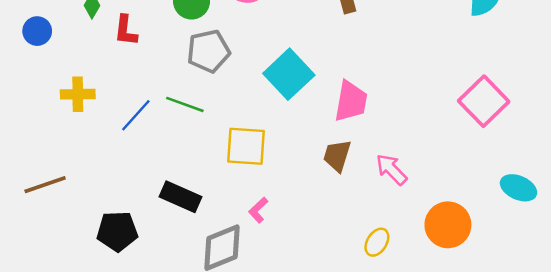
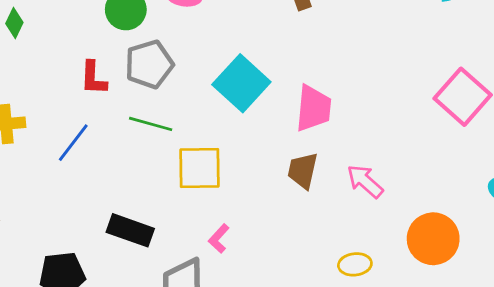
red L-shape: (126, 31) -> (93, 78), moved
green line: (185, 104) -> (151, 124), moved
yellow ellipse: (377, 242) -> (355, 264), turned 56

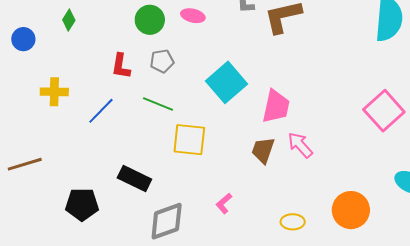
gray pentagon: (149, 64) -> (162, 61), size x0.7
pink arrow: (365, 181) -> (300, 145), moved
pink L-shape: (219, 239) -> (224, 203), moved

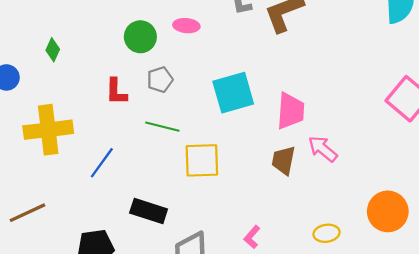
cyan square: (227, 82) -> (233, 93), turned 33
yellow cross: (54, 92) -> (48, 130), size x1.6
blue line: (101, 111) -> (102, 163), moved
pink L-shape: (224, 203) -> (252, 237), moved

